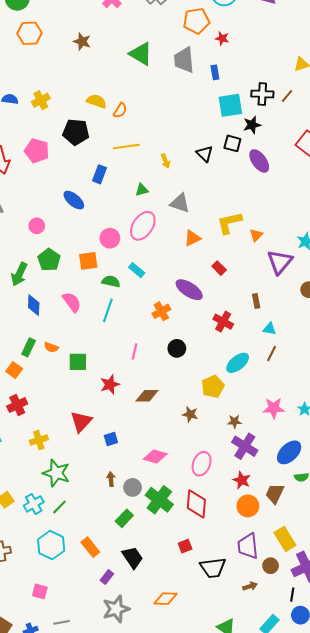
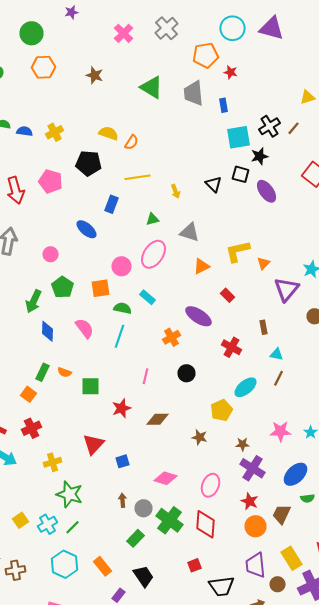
black cross: (262, 94) -> (270, 126), turned -35

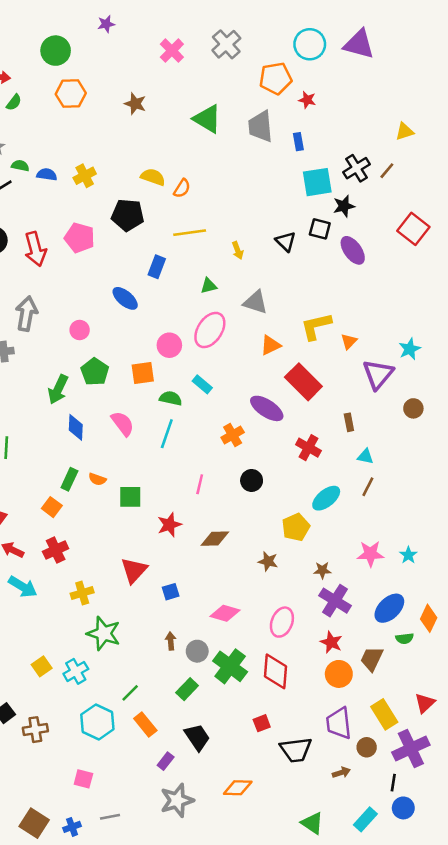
red rectangle: (228, 295) -> (303, 382), size x2.0
green line: (72, 527) -> (130, 693), moved

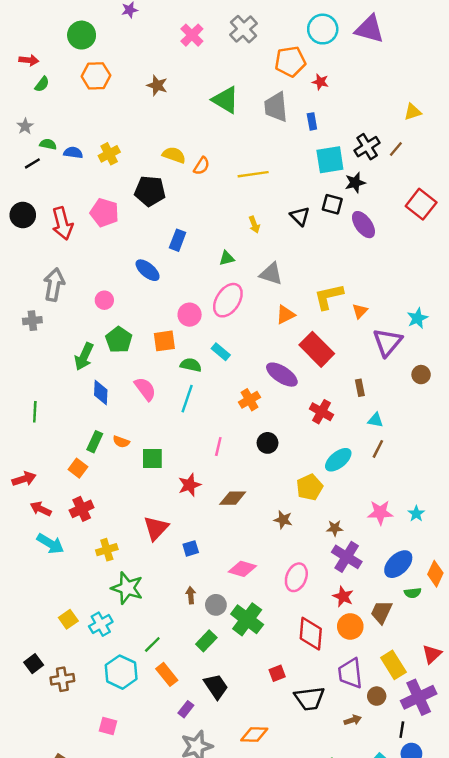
yellow line: (190, 233) -> (253, 174), moved
red diamond: (276, 671) -> (311, 634), moved

